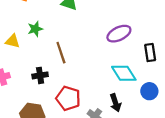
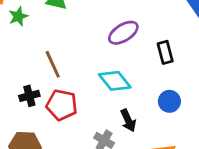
green star: (35, 29) -> (18, 16), moved
cyan diamond: (124, 73) -> (115, 81), moved
red pentagon: (68, 98) -> (62, 105), moved

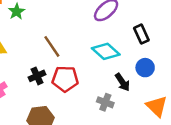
black rectangle: (165, 52) -> (141, 34), moved
blue circle: (169, 101) -> (145, 68), moved

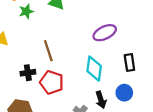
cyan diamond: (106, 51) -> (94, 69), turned 40

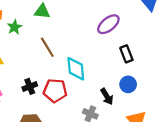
purple ellipse: (105, 33) -> (108, 24), moved
brown line: (48, 51) -> (47, 47), moved
cyan diamond: (94, 69) -> (76, 69), moved

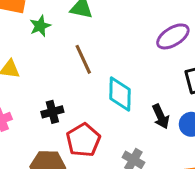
red pentagon: (55, 91) -> (83, 140), moved, turned 30
black arrow: (107, 97) -> (161, 116), moved

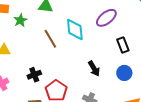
cyan diamond: (120, 94) -> (75, 29), moved
black arrow: (161, 116) -> (94, 69), moved

